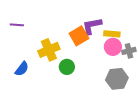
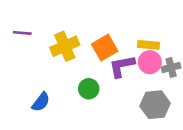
purple L-shape: (92, 26) -> (122, 66), moved
yellow cross: (49, 50) -> (65, 46), moved
blue semicircle: (22, 69) -> (41, 102), moved

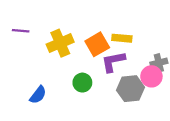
yellow rectangle: (148, 45) -> (122, 38), moved
pink circle: (150, 62) -> (151, 76), moved
gray hexagon: (155, 105) -> (130, 89), moved

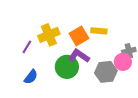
purple line: (21, 31) -> (27, 47), moved, turned -64
purple L-shape: (113, 62) -> (79, 56), moved, turned 45
green circle: (82, 83) -> (67, 67), size x1.5

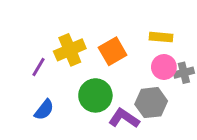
yellow rectangle: (99, 31) -> (161, 37), moved
purple L-shape: (79, 56) -> (124, 118), moved
pink circle: (123, 62) -> (164, 67), moved

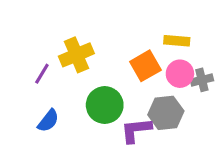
orange square: (113, 51) -> (145, 66), moved
purple L-shape: (124, 118) -> (136, 130), turned -40

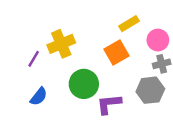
yellow rectangle: (177, 41) -> (129, 24), moved, turned -36
pink circle: (180, 74) -> (158, 40), moved
gray hexagon: (166, 113) -> (150, 90), moved

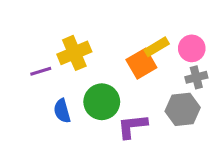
yellow rectangle: (129, 24) -> (157, 47), moved
purple line: (34, 59) -> (41, 71), turned 42
blue semicircle: (39, 96) -> (62, 111), moved, turned 126

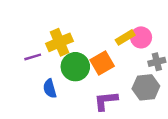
pink circle: (192, 48) -> (141, 37), moved
orange square: (141, 64) -> (102, 63), moved
green circle: (102, 102) -> (75, 67), moved

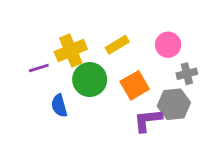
yellow rectangle: (125, 37) -> (117, 45), moved
orange square: (102, 63) -> (135, 85), moved
purple L-shape: (106, 101) -> (148, 120), moved

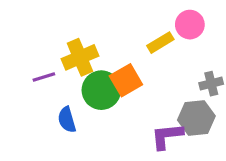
yellow rectangle: (117, 45) -> (160, 43), moved
pink circle: (168, 45) -> (190, 25), moved
orange square: (135, 85) -> (126, 80), moved

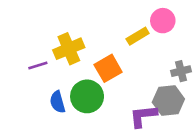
green circle: (101, 90) -> (87, 96), moved

